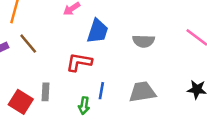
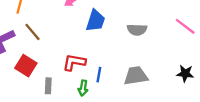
red L-shape: (79, 62) -> (74, 62), moved
gray rectangle: (46, 92) -> (48, 86), moved
red square: (21, 102) -> (26, 66), moved

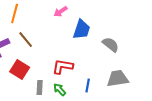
gray semicircle: (137, 30) -> (111, 45), moved, turned -144
blue line: (99, 75) -> (88, 86), moved
green arrow: (83, 88) -> (60, 90), moved, turned 128

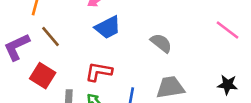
blue trapezoid: (82, 30) -> (108, 27), moved, turned 45

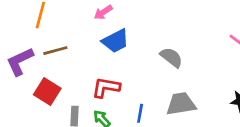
brown line: (51, 37) -> (55, 51), turned -65

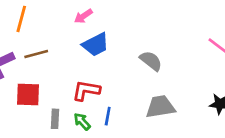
red square: (47, 92) -> (28, 95), turned -30
blue line: (140, 113) -> (108, 116), moved

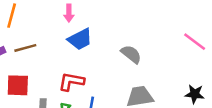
pink arrow: (83, 16) -> (69, 13), turned -56

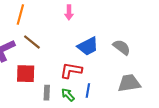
blue trapezoid: (80, 39) -> (88, 46), moved
brown line: (25, 48) -> (32, 42), turned 54

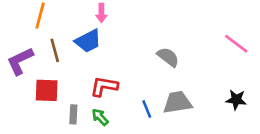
brown line: (32, 42) -> (55, 50), turned 36
blue trapezoid: (88, 46) -> (88, 41), moved
blue line: (88, 91) -> (147, 109), moved, turned -32

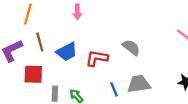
blue trapezoid: (88, 41) -> (67, 52), moved
red L-shape: (104, 86) -> (97, 58), moved

